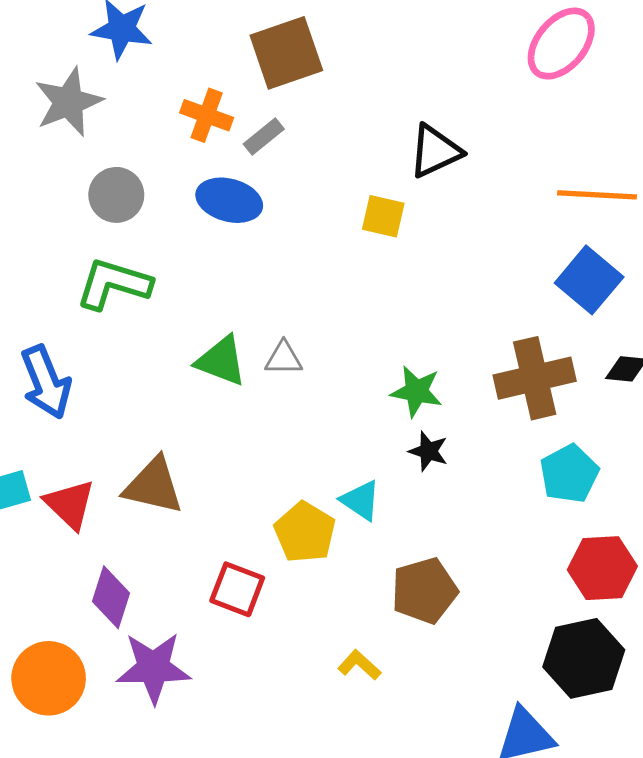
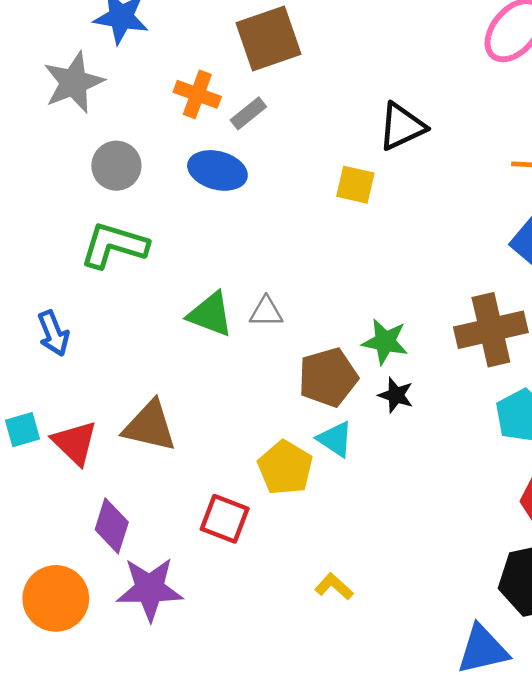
blue arrow: (46, 382) -> (53, 333), size x0.7
brown pentagon: (424, 591) -> (328, 377), moved

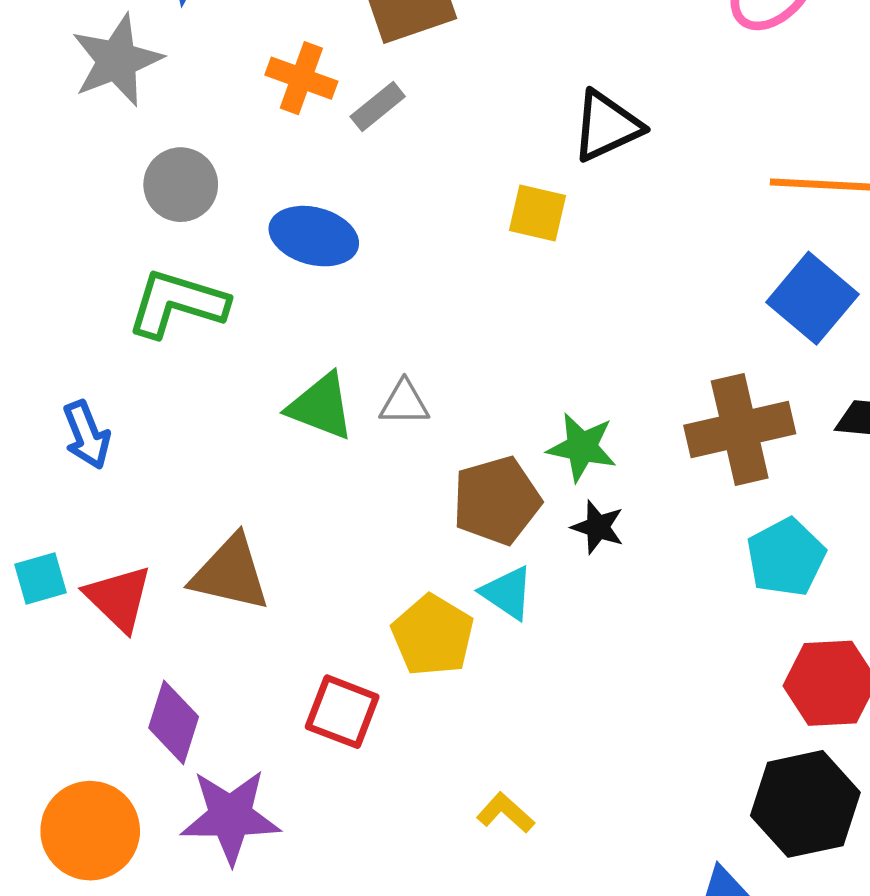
blue ellipse: (217, 170) -> (314, 236), moved

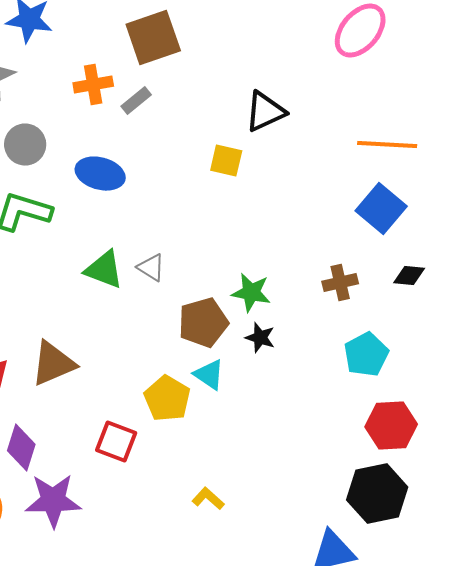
orange cross: (301, 78) -> (93, 85), turned -30
gray triangle: (404, 403) -> (151, 268), turned 32
brown cross: (740, 430) -> (340, 283), size x0.6
brown triangle: (230, 573) -> (53, 364), turned -36

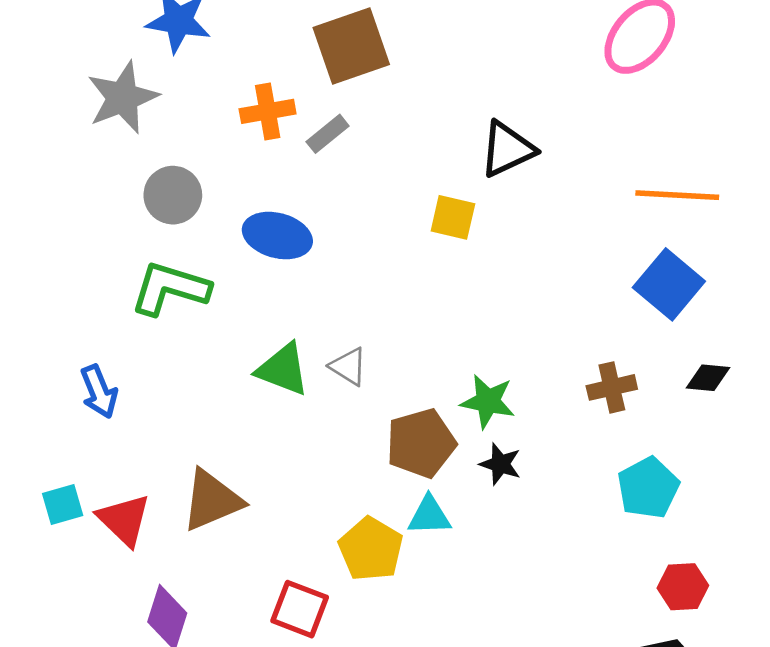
cyan triangle: (209, 375) -> (429, 516), turned -36
red hexagon: (391, 426) -> (683, 587), size x0.7

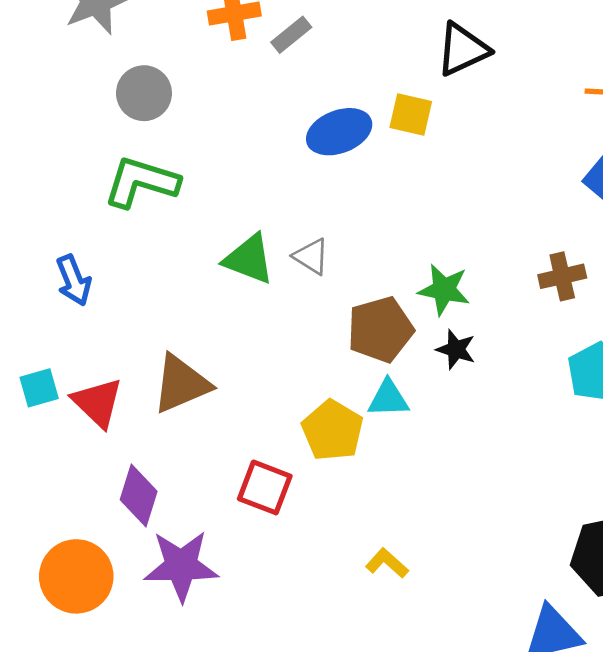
blue ellipse: (277, 236) -> (339, 132), moved, turned -36

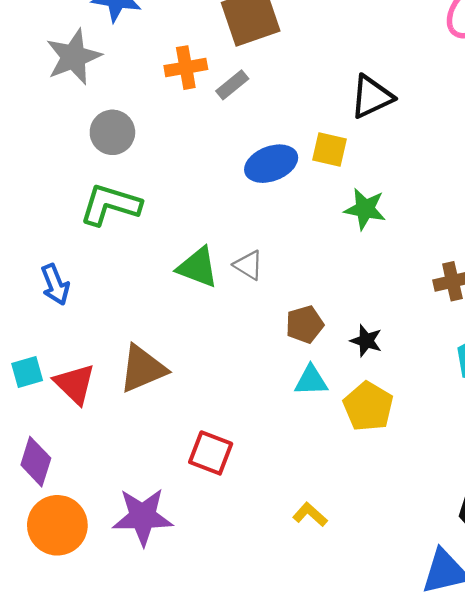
green star: (444, 290) -> (365, 209), moved
brown pentagon: (380, 329) -> (305, 324), size x0.7
yellow pentagon: (332, 430) -> (368, 407), moved
purple diamond: (139, 495) -> (36, 462), moved

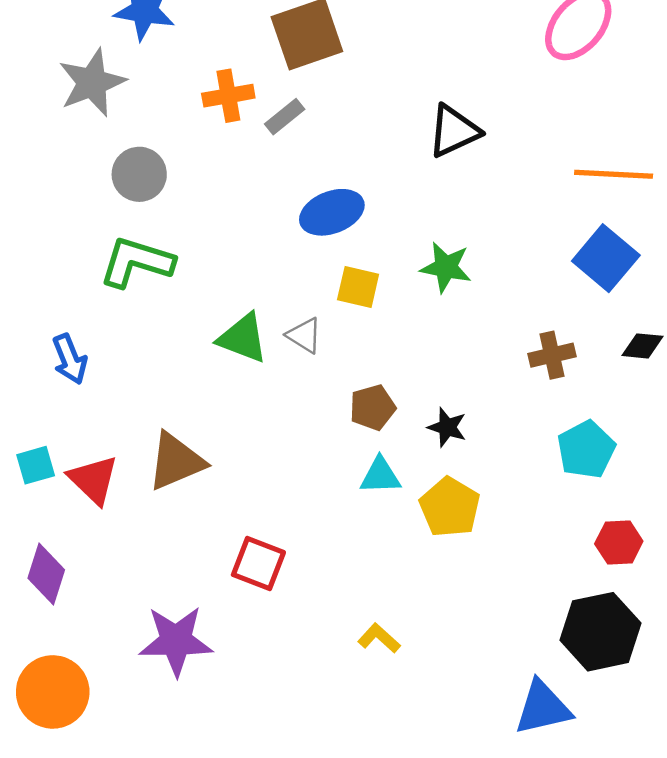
yellow square: (329, 150) -> (358, 287), moved
orange circle: (57, 525) -> (53, 692), moved

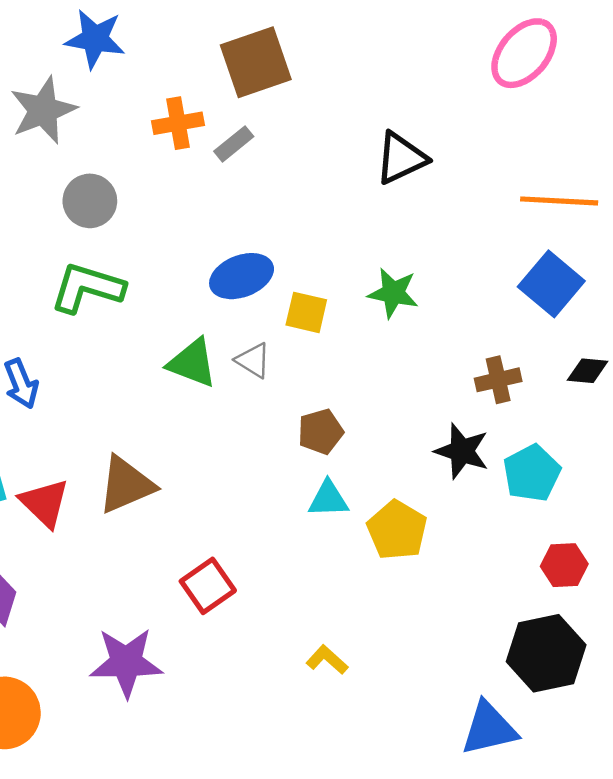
blue ellipse: (332, 212) -> (242, 276), moved
black star: (447, 427) -> (462, 451), moved, size x1.4
red square: (258, 564) -> (208, 586), turned 34

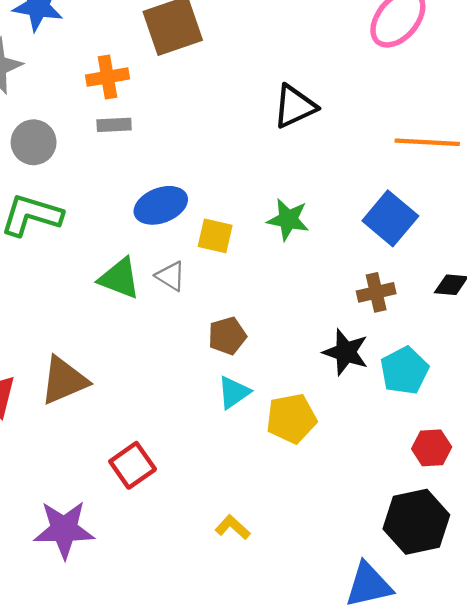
gray rectangle: (234, 144) -> (114, 125), moved, turned 36
blue square: (551, 284) -> (390, 218), moved
cyan triangle: (328, 499) -> (234, 392), turned -33
yellow pentagon: (397, 530) -> (291, 419), turned 30

